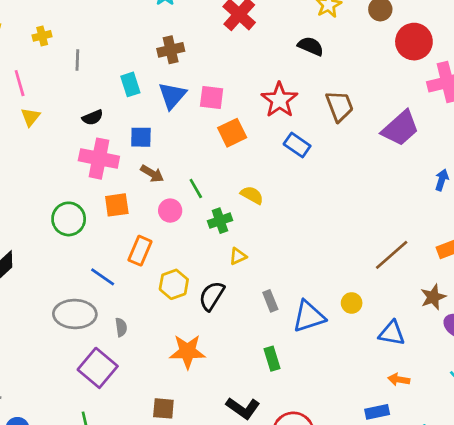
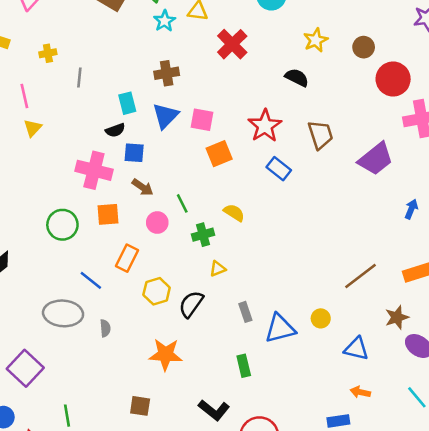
black semicircle: (93, 117) -> (115, 130), moved
purple square: (98, 368) -> (25, 368), moved

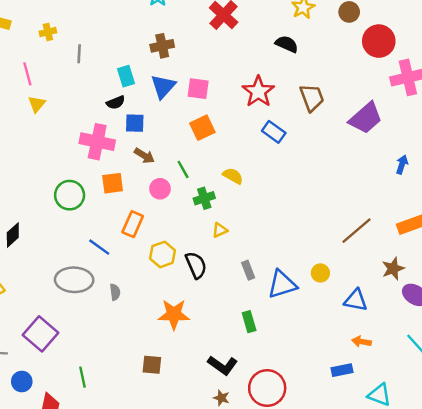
orange square: (219, 154) -> (202, 128), moved
black semicircle: (191, 304) -> (196, 265), turned 124

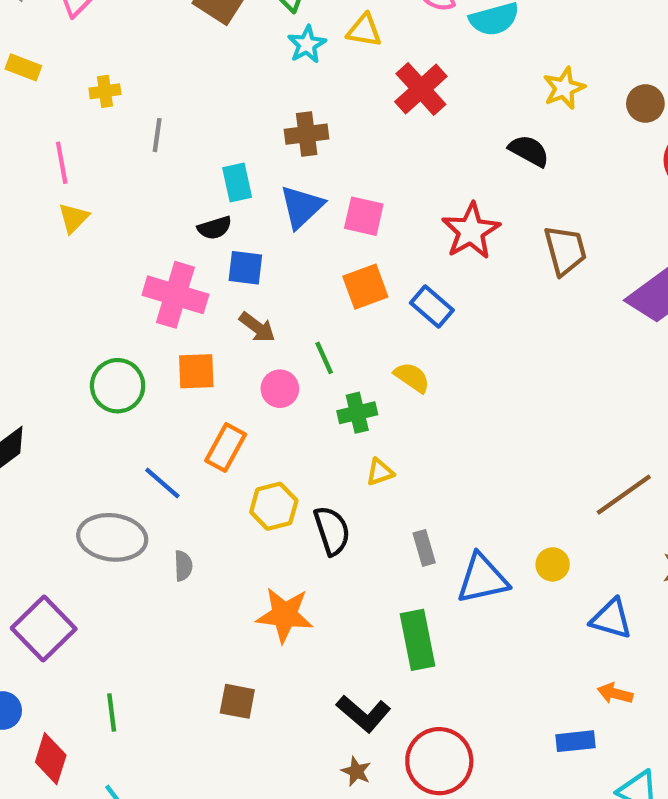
blue rectangle: (274, 132) -> (432, 307), moved
green rectangle: (249, 322) -> (418, 640), size x1.5

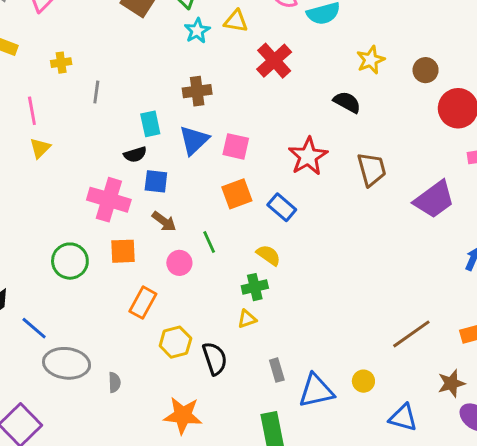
green cross: (357, 413) -> (255, 287), moved
blue line: (162, 483) -> (34, 328), moved

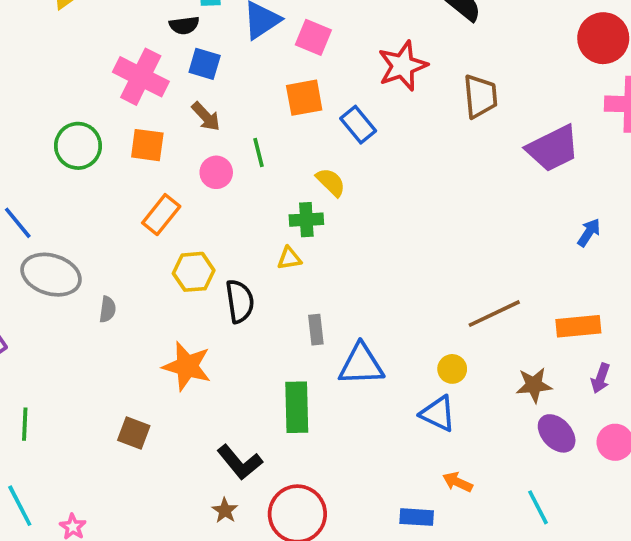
yellow circle: (363, 381) -> (452, 369), moved
blue triangle: (403, 418) -> (438, 414), moved

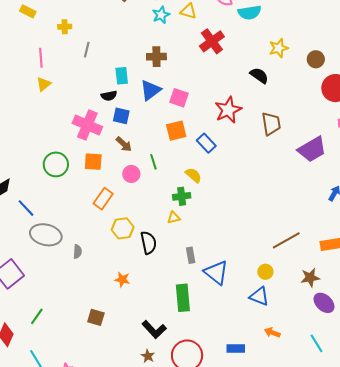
blue triangle: (361, 365) -> (216, 273), turned 44
orange star: (187, 366) -> (122, 280), size x0.6
green line: (25, 424) -> (37, 316), turned 36
blue rectangle: (417, 517) -> (236, 348), moved

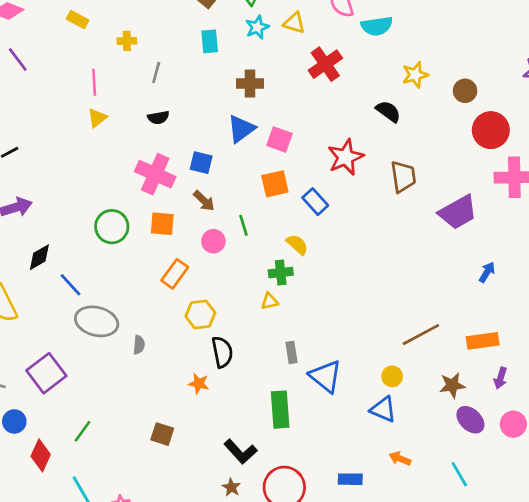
cyan rectangle: (122, 76) -> (210, 41), moved
black semicircle: (109, 96) -> (158, 117), moved
black semicircle: (149, 243) -> (222, 352), moved

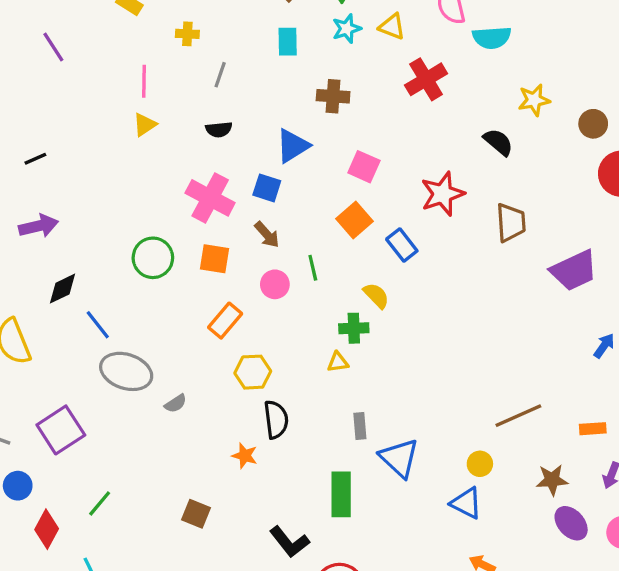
blue triangle: (241, 129) -> (293, 146), moved
orange square: (275, 184) -> (355, 220), turned -32
orange rectangle: (483, 341) -> (593, 429), size x0.7
gray semicircle: (139, 345) -> (176, 403), turned 48

